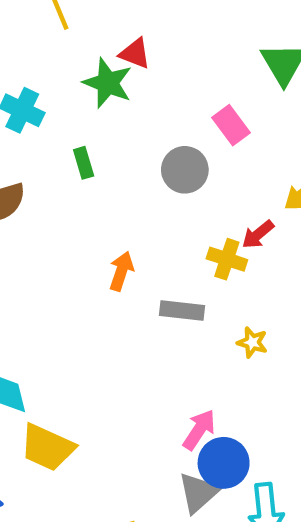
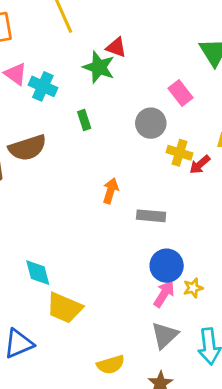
yellow cross: (227, 259) -> (180, 153), moved
yellow star: (252, 342) -> (193, 288), moved, turned -30
blue circle: (224, 463) -> (167, 266), moved

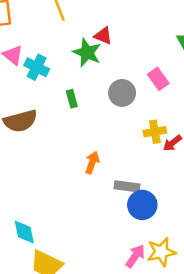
gray circle: (151, 123) -> (122, 93), moved
yellow cross: (180, 153) -> (155, 132), turned -30
blue circle: (167, 266) -> (142, 205), moved
yellow star: (193, 288) -> (161, 252), size x1.6

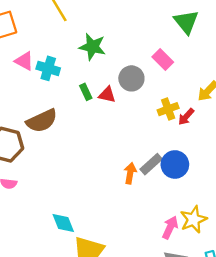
red triangle: (103, 36) -> (107, 95), moved
orange arrow: (92, 163) -> (130, 173), moved
gray rectangle: (127, 186) -> (151, 164), turned -40
blue circle: (142, 205) -> (175, 164), moved

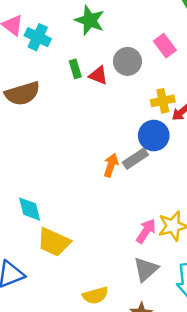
blue circle: (175, 164) -> (154, 136), moved

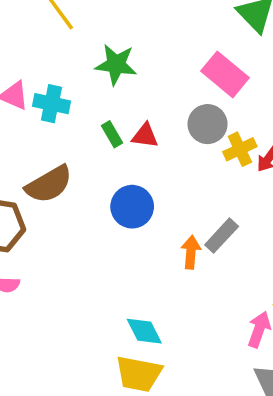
pink rectangle: (165, 46) -> (225, 74), size x1.4
gray circle: (127, 61) -> (208, 124), moved
blue circle: (154, 136) -> (132, 207), moved
cyan diamond: (30, 209) -> (144, 331), moved

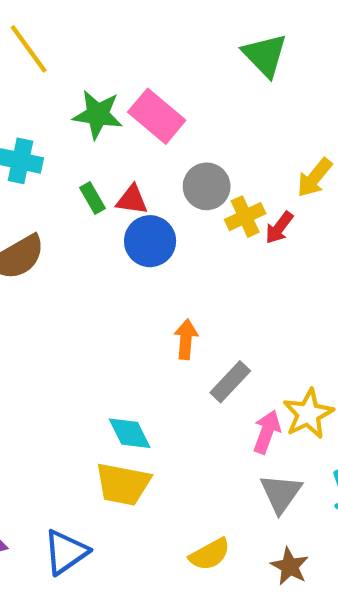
pink rectangle: (225, 74) -> (157, 116), moved
blue circle: (132, 207) -> (150, 241), moved
gray rectangle: (222, 236) -> (230, 382), moved

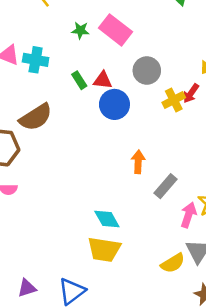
green star: (98, 115) -> (80, 30), size x0.6
yellow cross: (245, 217) -> (174, 100), moved
yellow semicircle: (210, 554) -> (173, 263), moved

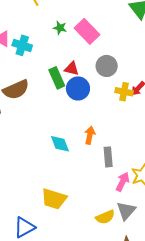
green rectangle: (79, 80) -> (57, 78), moved, size x1.5
yellow cross: (174, 100) -> (124, 92), turned 30
gray rectangle: (166, 186) -> (108, 157), turned -54
cyan diamond: (107, 219) -> (60, 144), moved

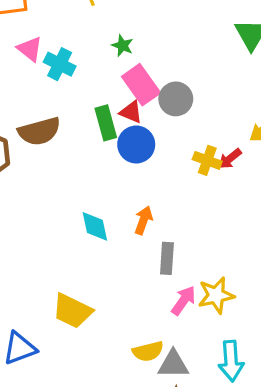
pink rectangle: (87, 31) -> (141, 85), moved
gray circle: (107, 66) -> (176, 99), moved
gray triangle: (126, 211) -> (173, 364), moved, turned 40

